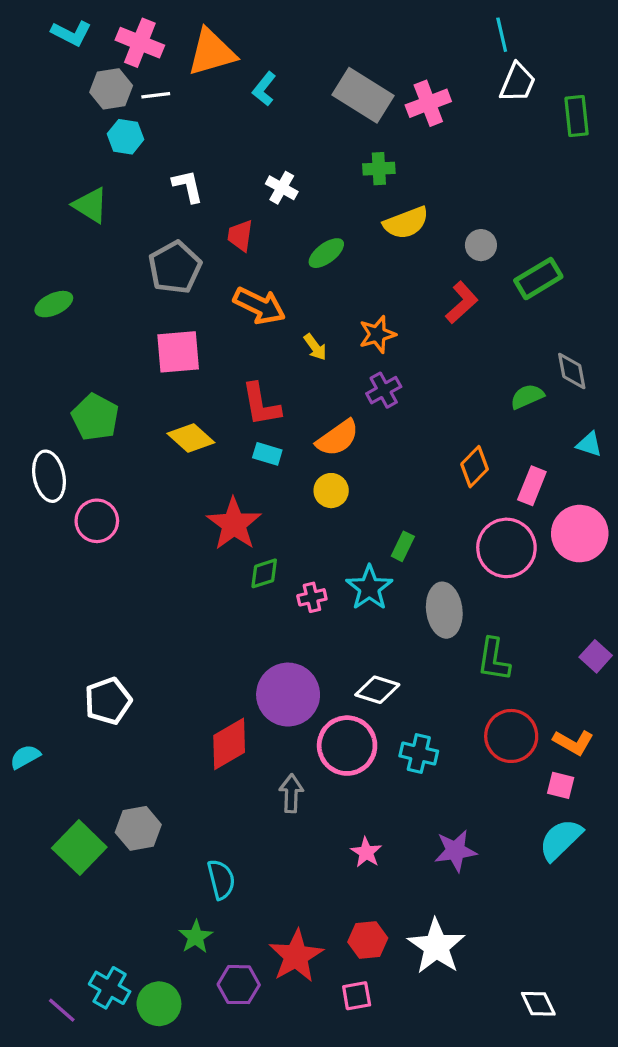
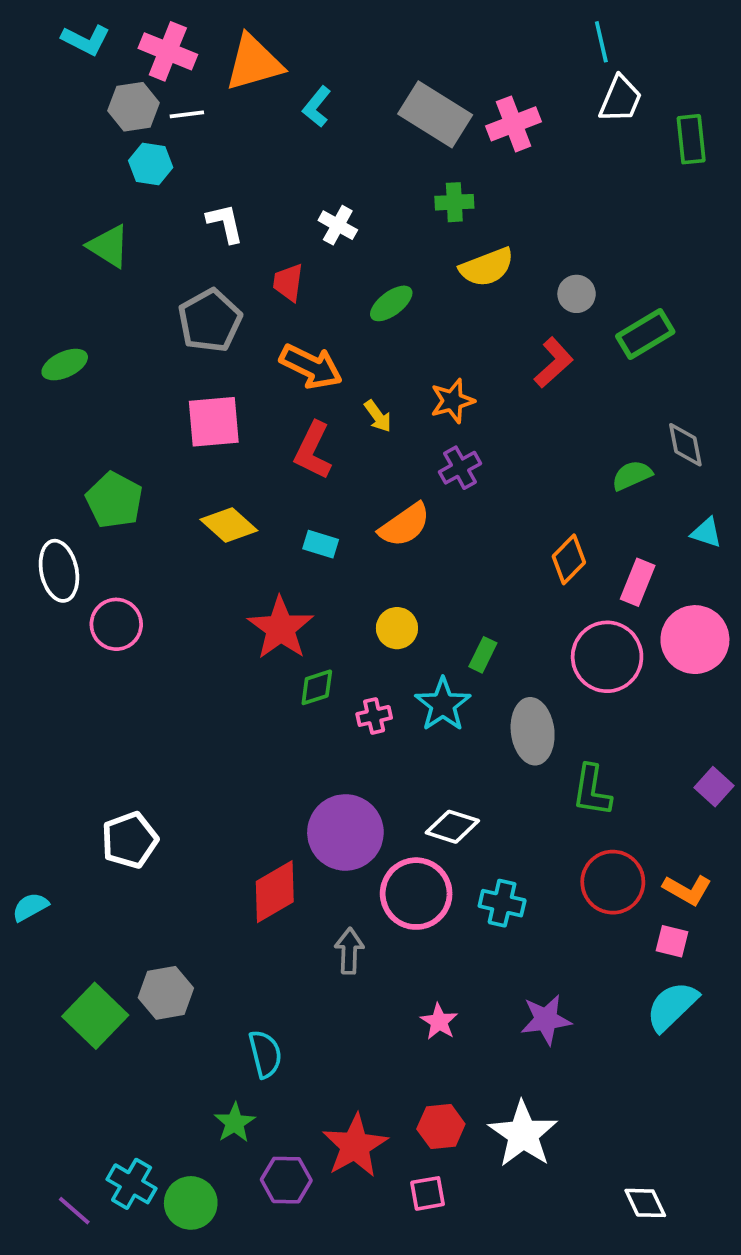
red L-shape: (261, 404) -> (313, 450), moved, turned 36
yellow circle: (331, 491) -> (397, 628), moved

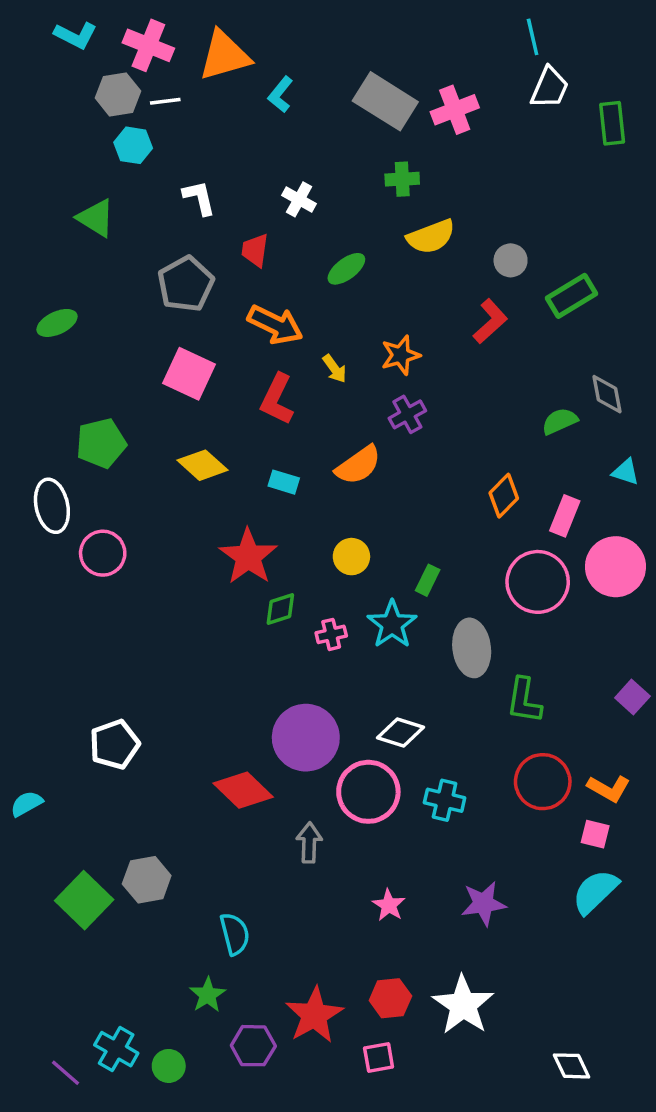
pink square: (214, 422) -> (189, 374), turned 30
green pentagon: (114, 500) -> (101, 443), turned 30
red diamond: (275, 892) -> (243, 790), turned 74
green circle: (191, 1203) -> (169, 1066), size x0.7

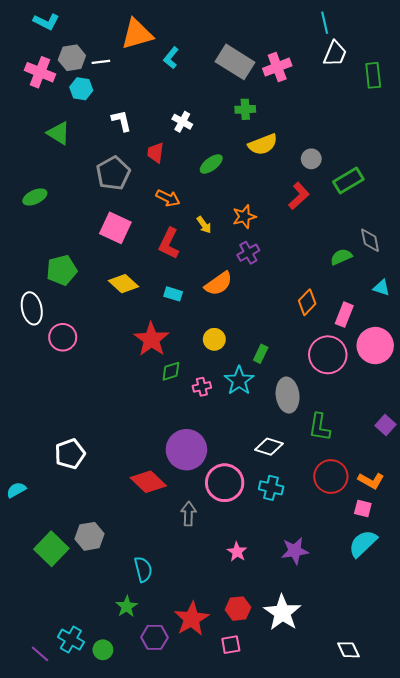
pink cross: (148, 45) -> (40, 72), moved
orange arrow: (275, 325) -> (168, 198), size x0.7
white diamond: (401, 733) -> (269, 447), moved

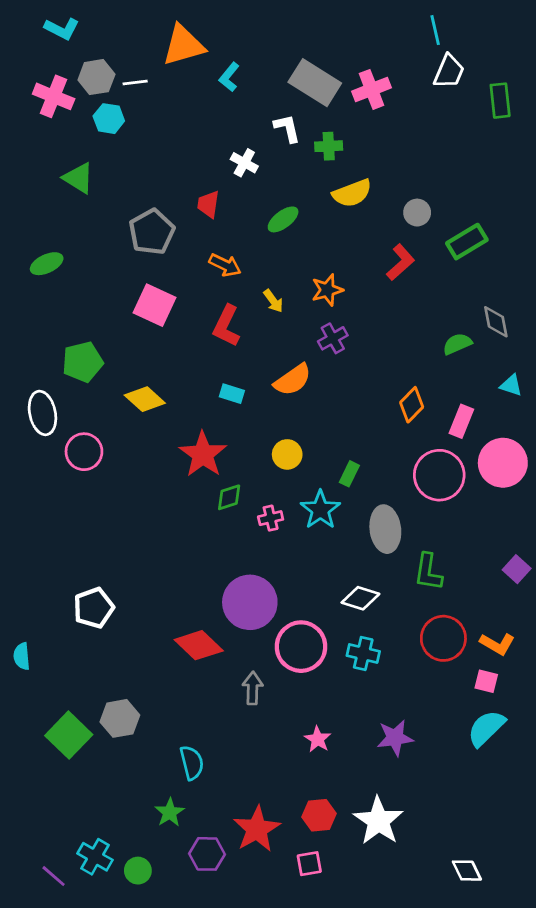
white L-shape: (121, 121) -> (287, 128), moved
yellow diamond: (124, 284) -> (145, 399), moved
cyan semicircle: (16, 490) -> (22, 656), turned -66

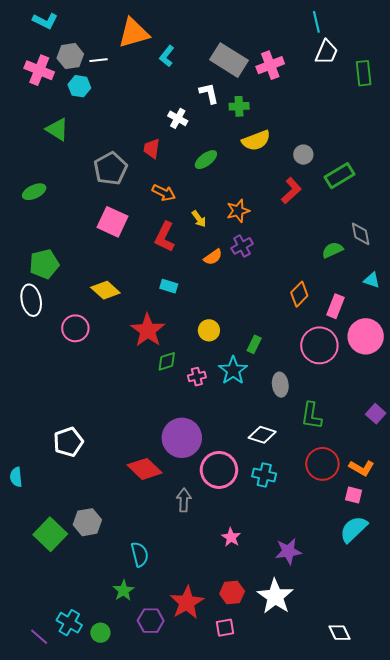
green pentagon: (83, 362) -> (44, 264), moved
orange semicircle: (293, 380) -> (213, 257), moved, size x0.7
pink circle: (84, 452) -> (75, 328), moved
gray ellipse: (385, 529) -> (280, 385), size x0.7
purple star: (395, 738) -> (288, 551), moved

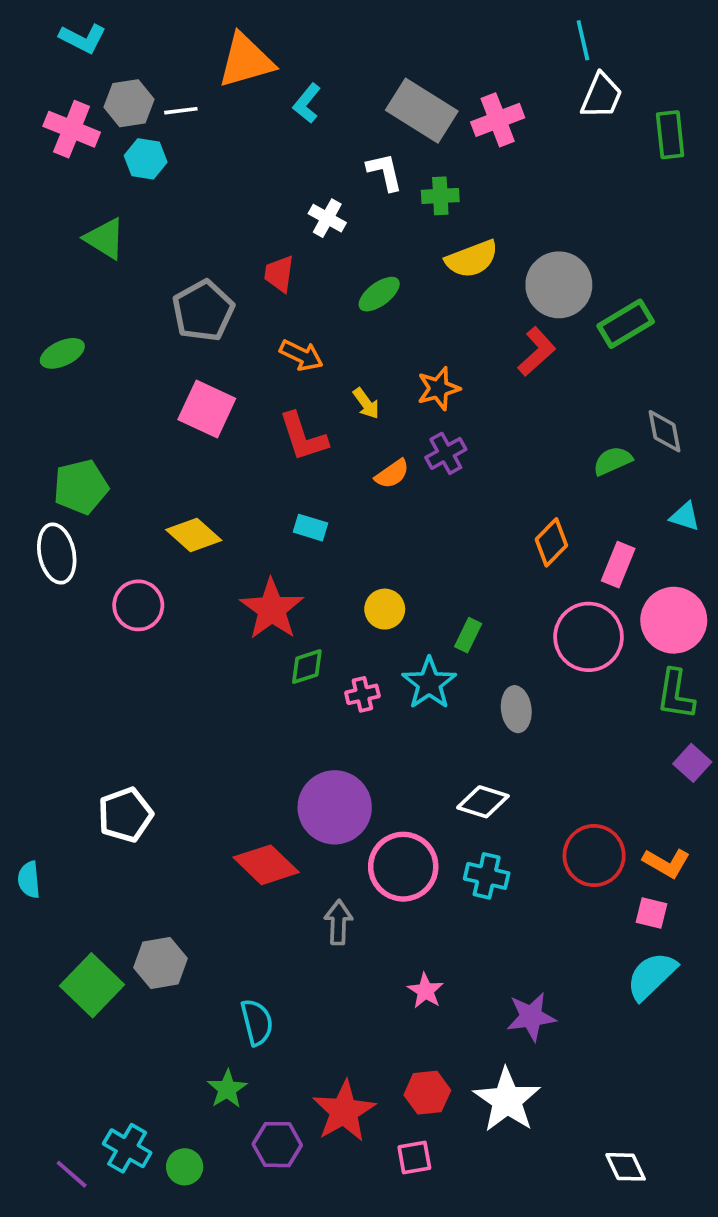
gray circle: (303, 155) -> (559, 285), size x1.8
red L-shape: (165, 237) -> (303, 437), turned -44
green L-shape: (311, 416) -> (676, 694), moved

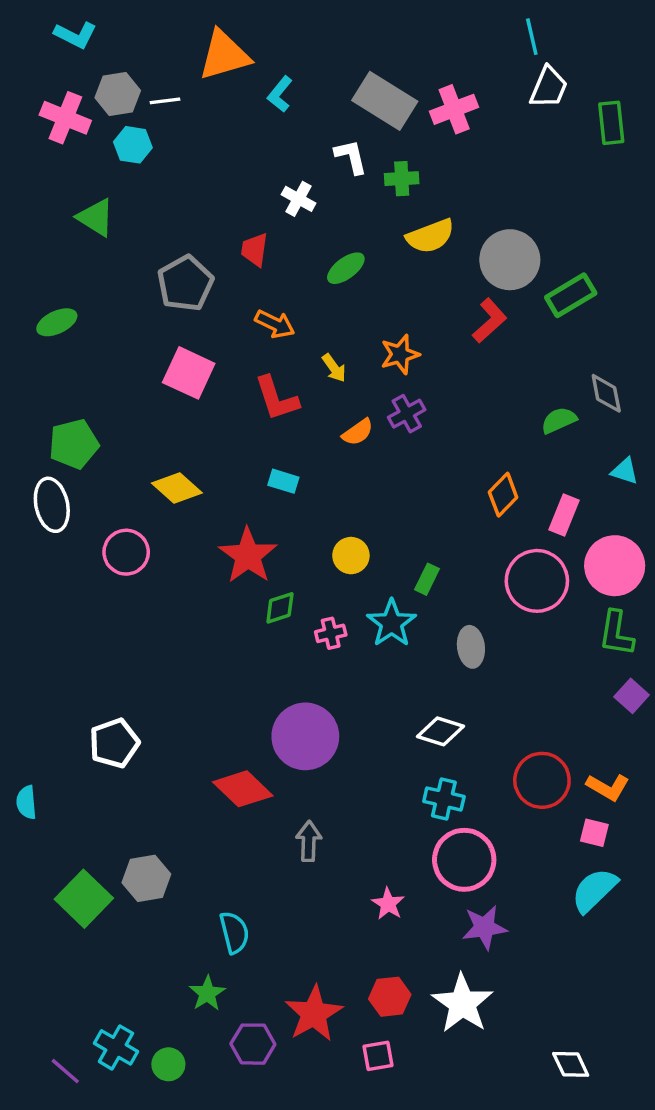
pink circle: (403, 867) -> (464, 860), moved

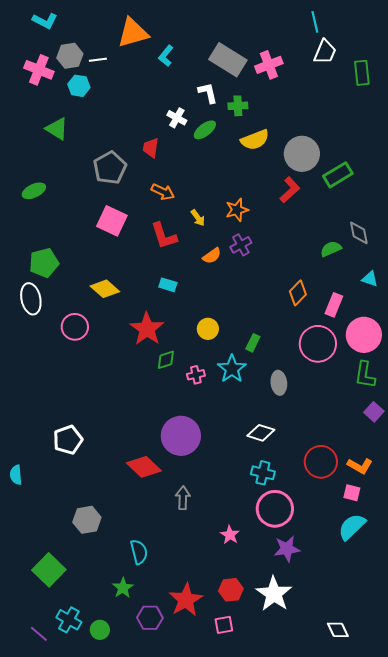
green ellipse: (346, 268) -> (205, 130), moved
green square: (84, 899) -> (49, 570), moved

